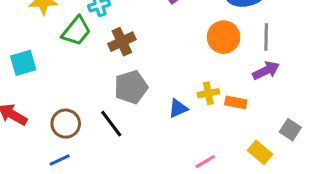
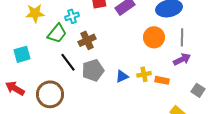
blue triangle: (178, 108) -> (122, 76), moved
brown circle: (66, 124) -> (50, 94), size x1.4
black line: (111, 124) -> (68, 62), moved
gray square: (290, 130) -> (198, 90), moved

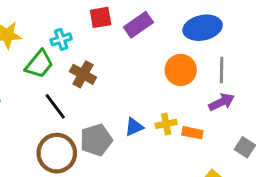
brown cross: (87, 40) -> (83, 74), turned -36
gray pentagon: (93, 70) -> (96, 140), moved
brown circle: (50, 94) -> (57, 153), moved

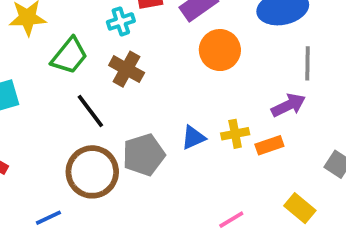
cyan cross: (61, 39) -> (121, 21), moved
orange circle: (181, 70) -> (220, 50), moved
purple arrow: (222, 102) -> (288, 105), moved
orange rectangle: (192, 133) -> (269, 145), turned -30

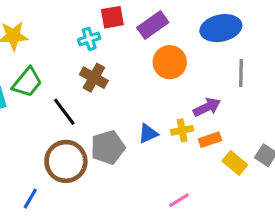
green trapezoid: (69, 56) -> (27, 82), moved
purple arrow: (288, 105) -> (207, 107), moved
yellow rectangle: (300, 208) -> (235, 163), moved
blue line: (48, 218) -> (30, 199), turned -35

